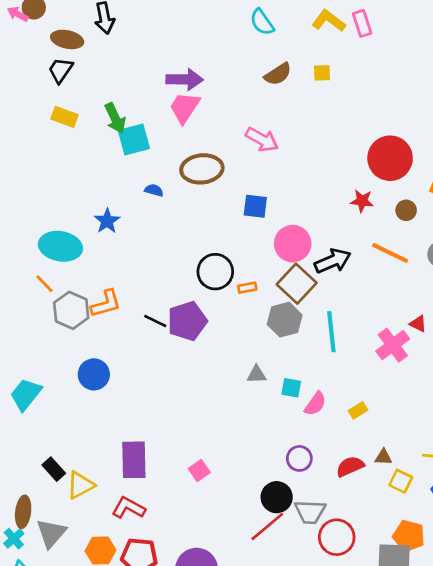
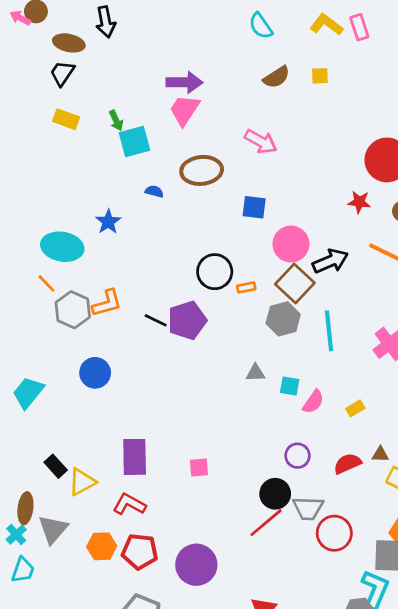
green arrow: (115, 118) -> (116, 120), size x0.7
pink square: (199, 470) -> (199, 467), turned 30

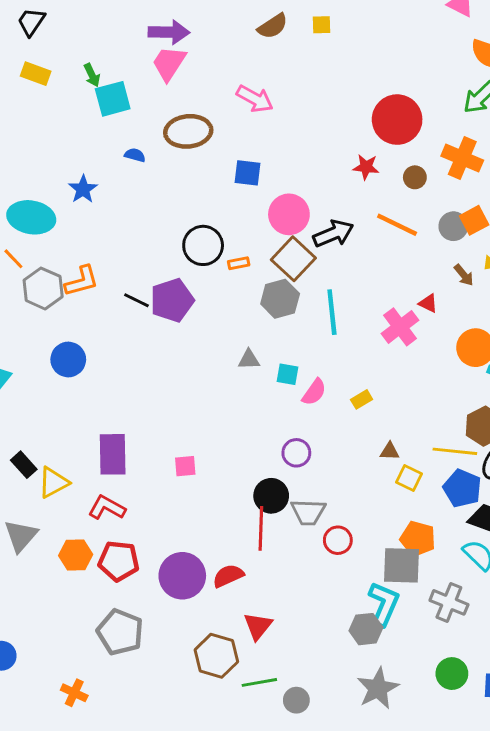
red semicircle: (347, 464) -> (228, 576), moved
red line: (266, 523) -> (261, 528), turned -48
red circle: (334, 533) -> (338, 540), size x0.7

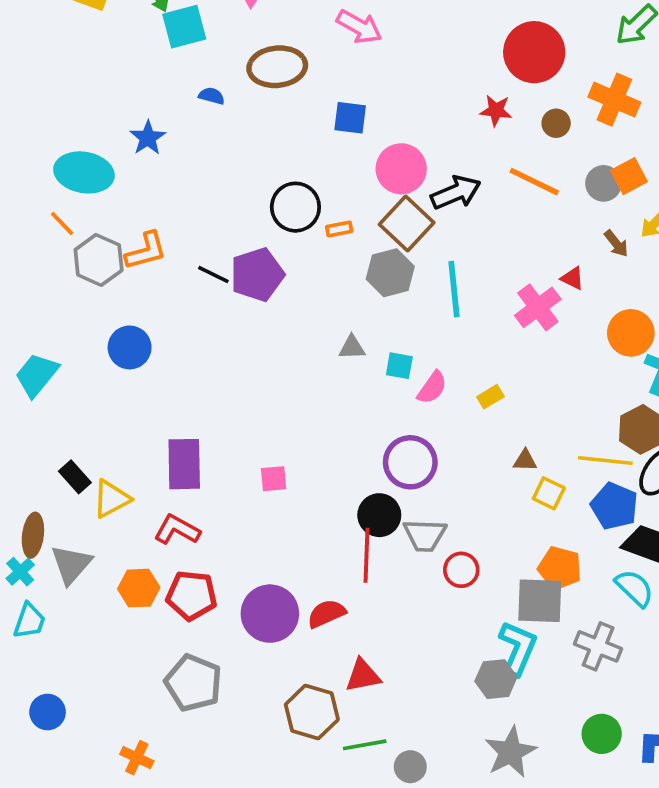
purple circle: (296, 453) -> (410, 462), size x1.5
red triangle: (258, 626) -> (363, 676), turned 40

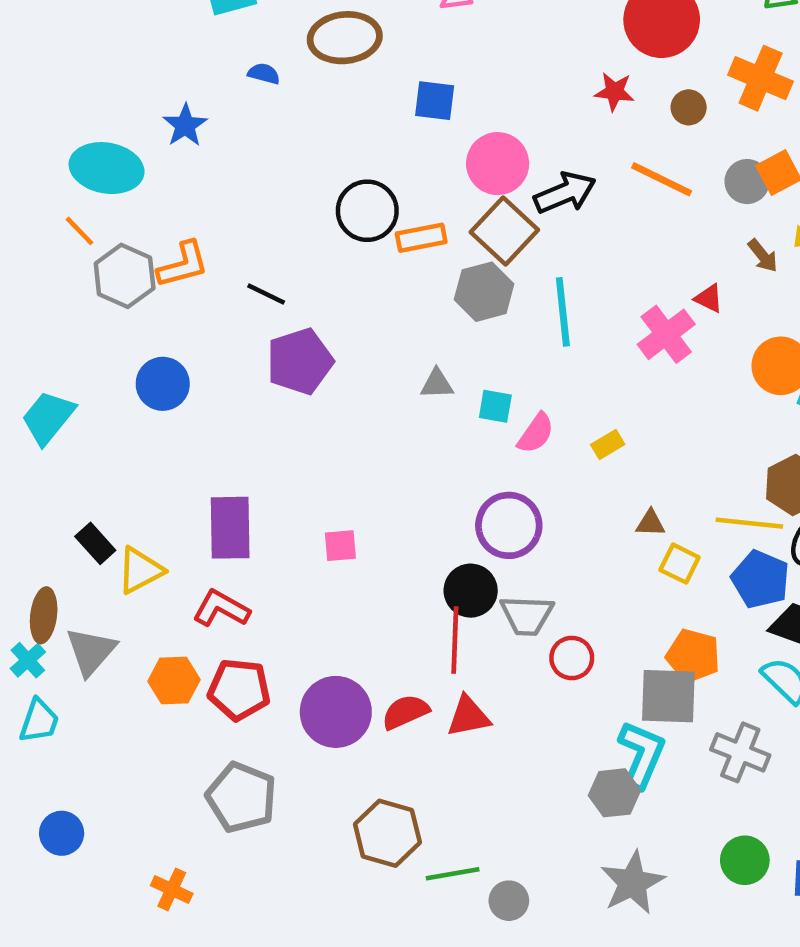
orange rectangle: (339, 229) -> (421, 238), size x1.5
purple pentagon: (257, 275) -> (300, 361), moved
red triangle: (363, 676) -> (468, 716), moved

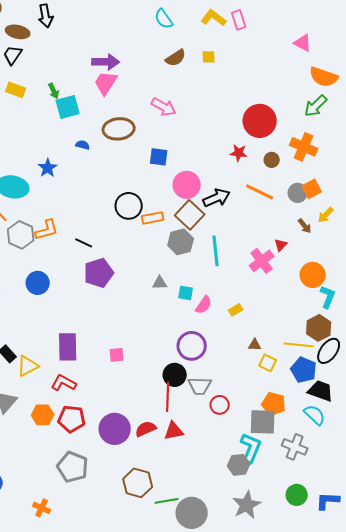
red triangle: (709, 298) -> (281, 245), turned 48
gray circle: (509, 901) -> (192, 513), size x1.8

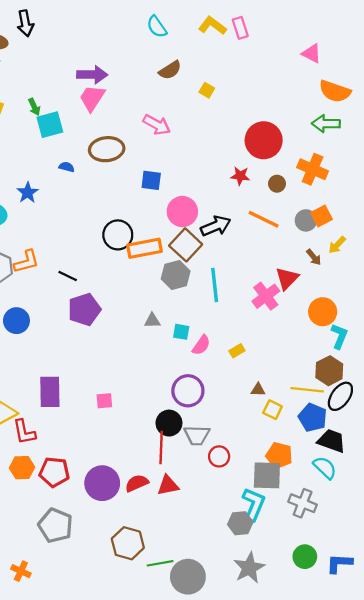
yellow square: (209, 57) -> (207, 90), moved, turned 32
green arrow: (316, 106) -> (326, 124), turned 45
orange rectangle: (153, 218) -> (144, 248), size x1.4
red triangle: (281, 245) -> (287, 278), size x1.6
red L-shape: (64, 383) -> (24, 432), moved, turned -130

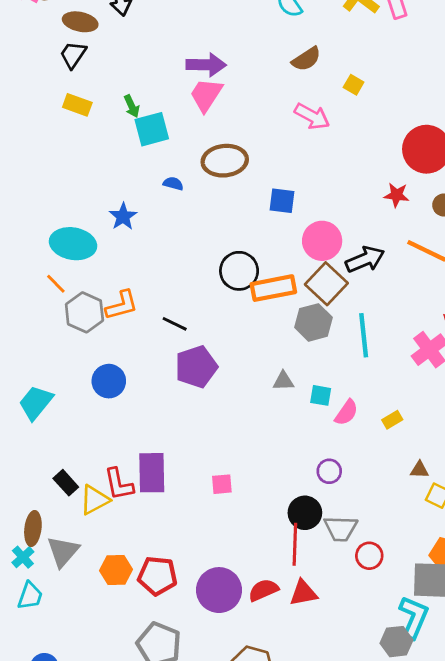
pink arrow: (157, 125) -> (312, 116), moved
purple circle: (188, 391) -> (329, 471), size x0.6
red L-shape: (24, 432) -> (119, 484), moved

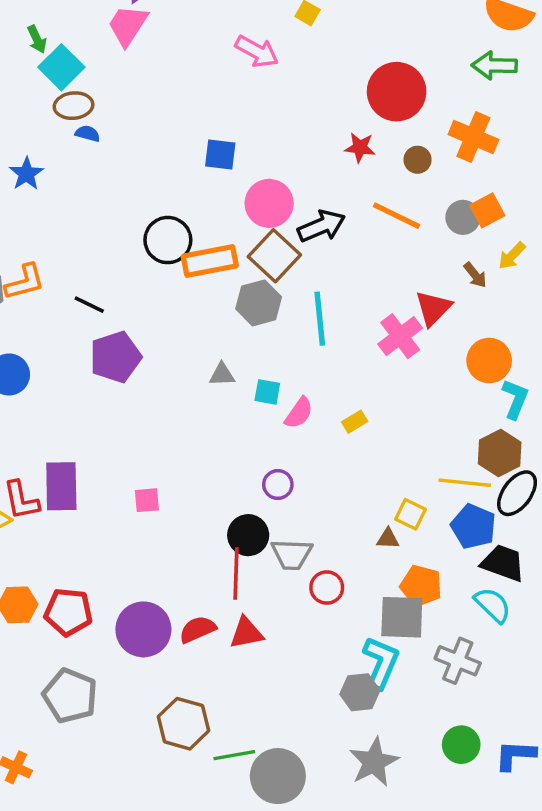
cyan square: (152, 129) -> (61, 67), turned -30
brown ellipse: (225, 161) -> (74, 106), moved, size x0.7
brown triangle: (419, 470) -> (388, 539), moved

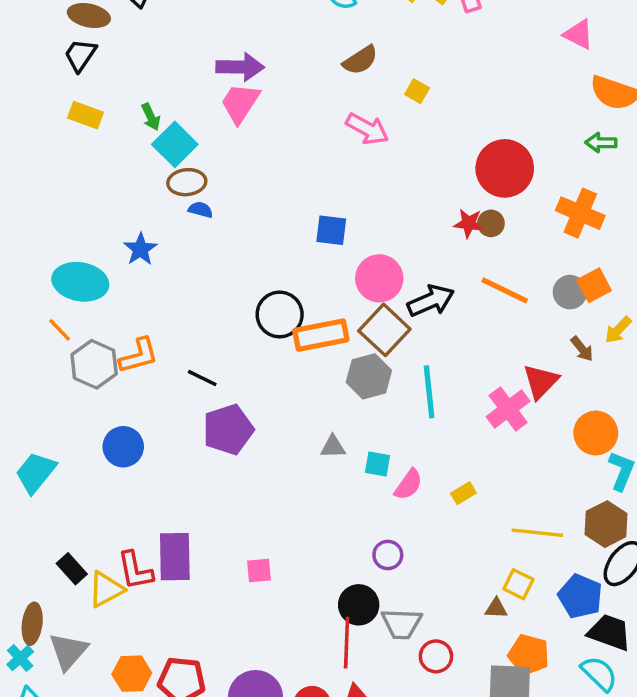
green arrow: (494, 65) -> (601, 143), size x0.7
brown circle: (418, 160) -> (491, 223), moved
yellow line: (465, 483) -> (537, 533), moved

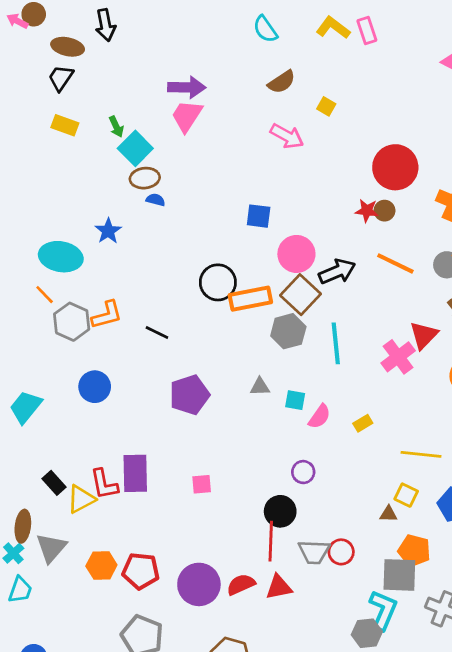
purple pentagon: (228, 430) -> (189, 395), moved
gray trapezoid: (402, 624) -> (314, 552), moved

